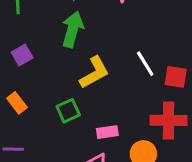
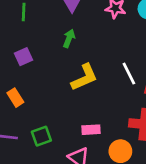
green arrow: (73, 29) -> (69, 38), size x0.6
green square: (68, 111) -> (41, 136), moved

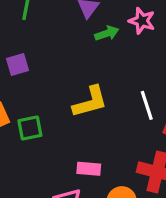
green arrow: (69, 38) -> (107, 33), moved, turned 42
green square: (41, 136) -> (30, 128), moved

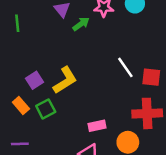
purple square: (17, 64) -> (35, 80), moved
yellow L-shape: (90, 102) -> (65, 80), moved

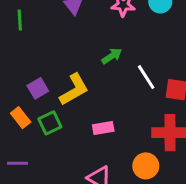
green arrow: (81, 24) -> (112, 56), moved
pink rectangle: (97, 126) -> (103, 128), moved

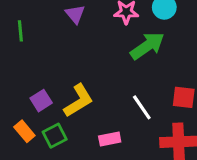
green arrow: (112, 56) -> (147, 46), moved, size x1.6
white line: (146, 77) -> (142, 107), moved

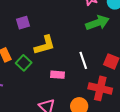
purple square: (41, 101) -> (23, 23), moved
green square: (55, 136) -> (24, 63), turned -35

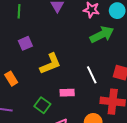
green square: (24, 63) -> (42, 105), moved

